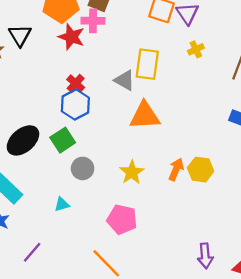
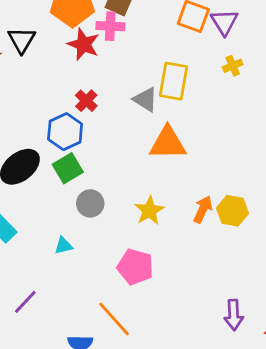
blue hexagon: (75, 104) -> (65, 132), moved

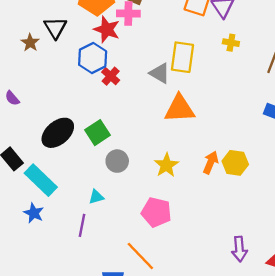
yellow cross: (233, 66) -> (231, 43), turned 35
blue hexagon: (65, 132) -> (93, 58), moved
purple line: (25, 302) -> (82, 225), moved, turned -30

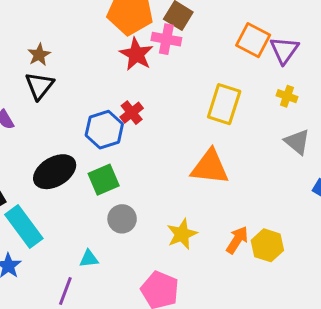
black triangle: (55, 28) -> (39, 86), moved
blue hexagon: (93, 58) -> (104, 130), moved
gray triangle: (160, 73) -> (297, 142), moved

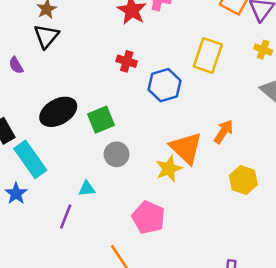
red cross: (132, 113) -> (127, 61), turned -36
blue hexagon: (104, 130) -> (165, 85), moved
orange triangle: (210, 167) -> (186, 148), moved, turned 36
orange arrow: (237, 240) -> (224, 132), moved

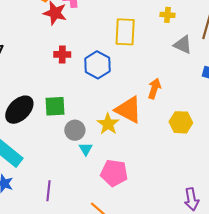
green square: (101, 120) -> (55, 106), turned 35
yellow star: (169, 169) -> (108, 124), moved
cyan triangle: (87, 189) -> (86, 149), moved, turned -40

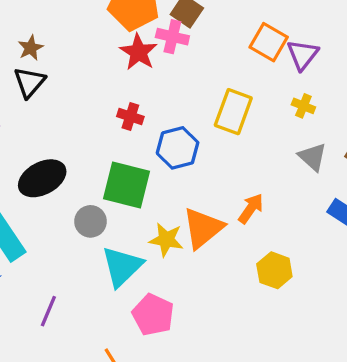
green square: (55, 106) -> (127, 185), moved, size x1.4
orange triangle: (128, 110) -> (203, 228), turned 36
yellow star: (108, 124) -> (166, 240), turned 30
gray circle: (75, 130) -> (90, 221), moved
cyan triangle: (86, 149) -> (122, 266), size x2.0

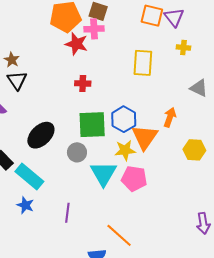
blue hexagon: (178, 148) -> (124, 119), moved
gray triangle: (313, 157) -> (199, 88), moved
pink pentagon: (153, 315) -> (134, 178), moved

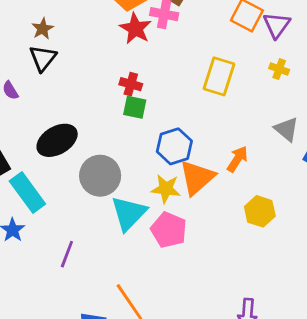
green square: (92, 125) -> (135, 107), moved, size x0.6
gray circle: (77, 152) -> (100, 176), size x1.5

